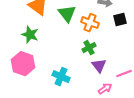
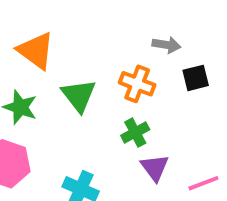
green triangle: (67, 14) -> (79, 95), moved

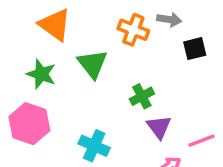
orange cross: (137, 84) -> (133, 30), moved

